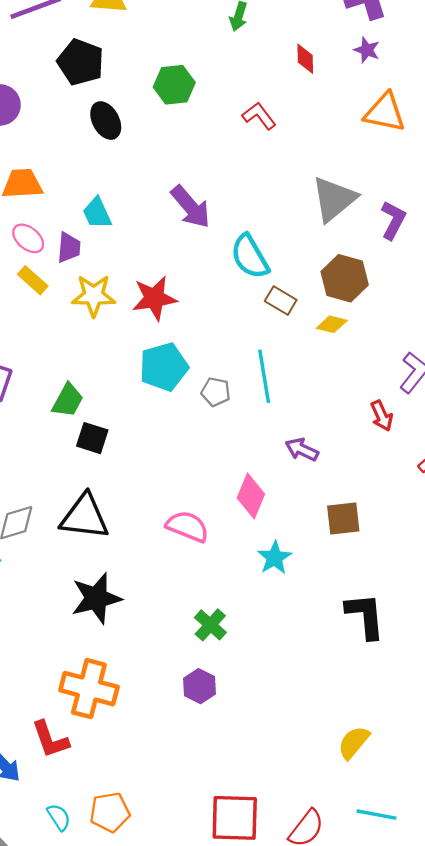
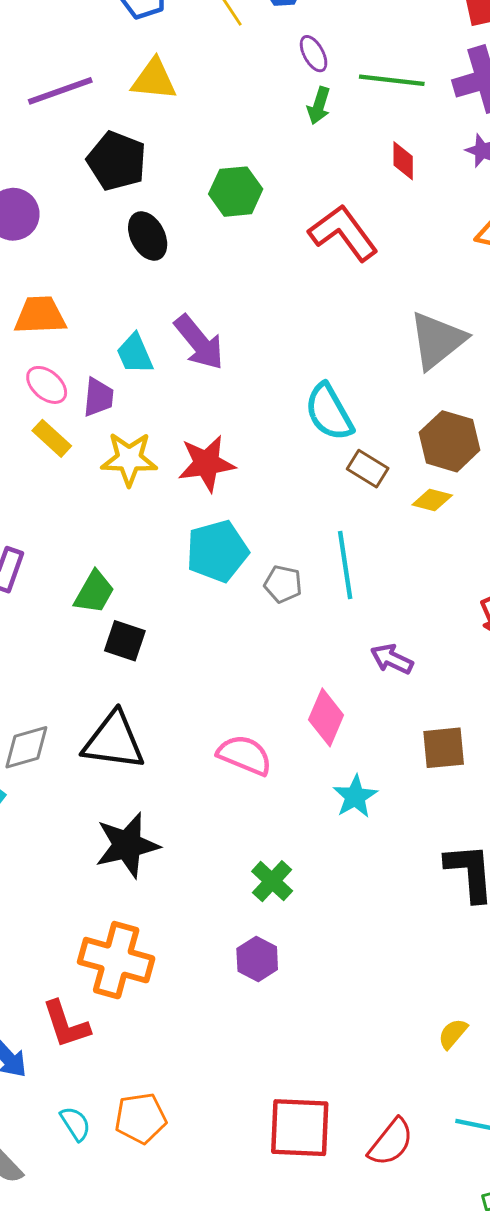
red L-shape: (259, 116) -> (343, 233), size x1.6
purple arrow: (191, 207) -> (199, 342), moved
yellow semicircle: (354, 743) -> (453, 1034), size x0.7

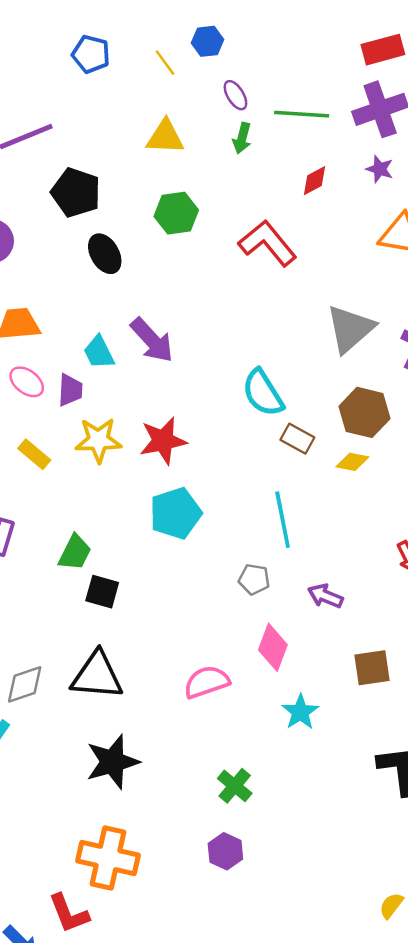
yellow triangle: (154, 79) -> (165, 137), moved
red diamond: (403, 161) -> (314, 181), turned 64
yellow rectangle: (52, 438) -> (34, 454), moved
gray pentagon: (283, 584) -> (254, 579), moved
pink semicircle: (245, 755) -> (207, 682), turned -39

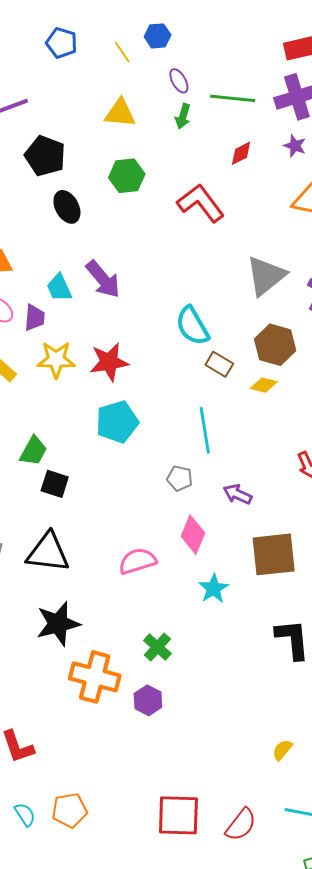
brown square: (372, 668) -> (274, 554), size x1.5
orange cross: (108, 858) -> (95, 677), moved

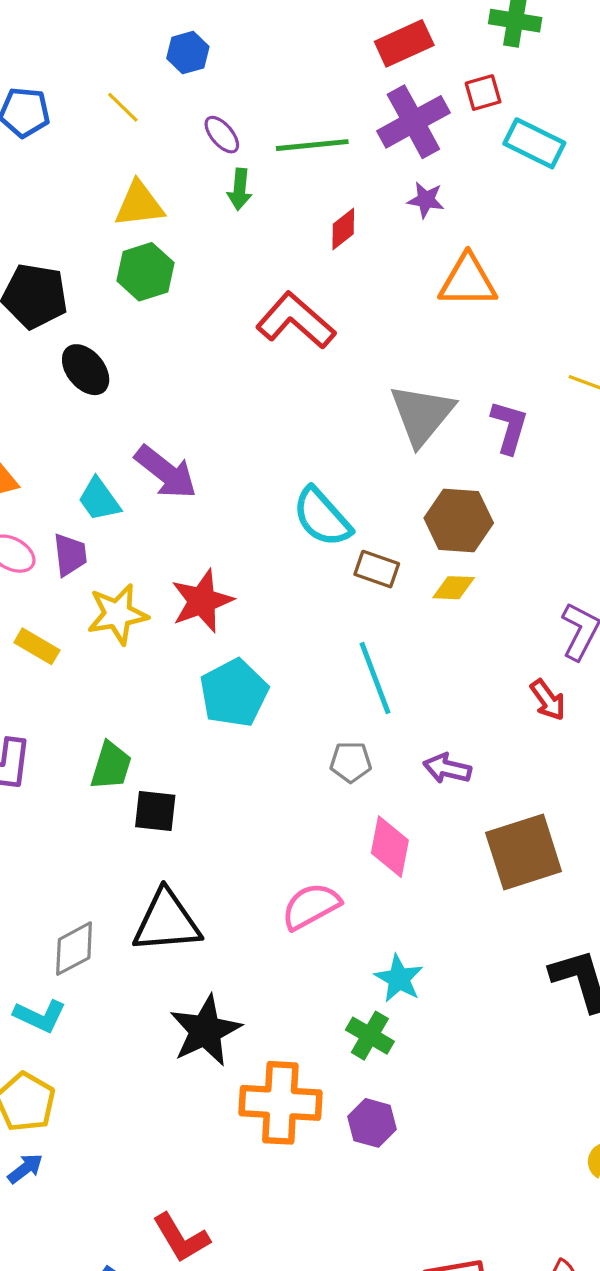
blue hexagon: (158, 36) -> (188, 53), moved
green hexagon: (127, 176) -> (145, 272), moved
cyan star: (214, 589) -> (399, 979), moved

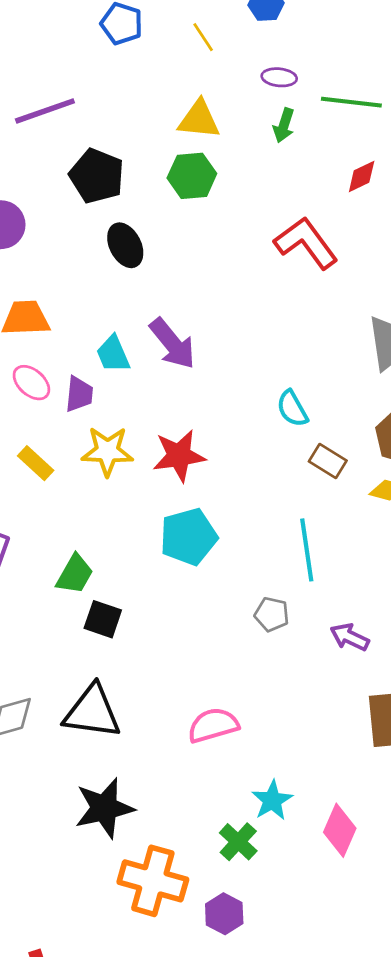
purple ellipse: (222, 135) -> (279, 77), turned -56
cyan semicircle: (322, 517) -> (292, 409), size x0.7
pink diamond: (390, 847) -> (340, 830), moved

